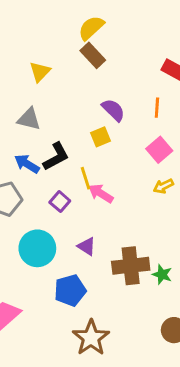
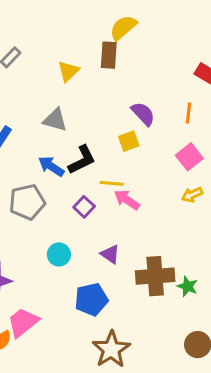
brown rectangle: (93, 55) -> (109, 55), moved, turned 45
yellow line: (86, 178) -> (112, 183), turned -70
cyan circle: (37, 248) -> (59, 254), size x0.6

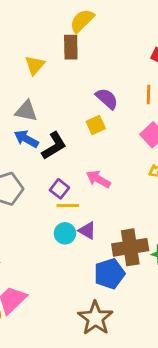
blue arrow: (51, 166) -> (26, 139), moved
yellow line: (112, 183) -> (68, 206), moved
cyan circle: (59, 254) -> (65, 233), moved
blue pentagon: (91, 299) -> (109, 274), moved

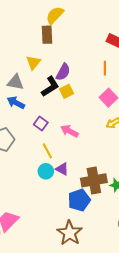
yellow triangle: (35, 65) -> (33, 62), moved
purple semicircle: (107, 99) -> (63, 72), moved, turned 78
black L-shape: (54, 146) -> (50, 87), moved
purple square: (59, 189) -> (41, 123), moved
yellow line: (68, 206) -> (47, 151), turned 63

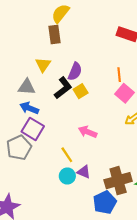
orange line: (105, 68) -> (119, 75), moved
purple square: (41, 123) -> (33, 129), moved, size x1.5

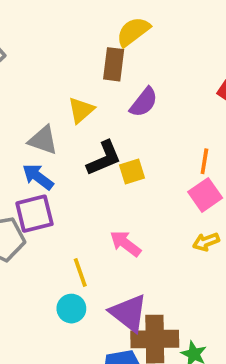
purple semicircle: (75, 72) -> (144, 102), moved
purple square: (33, 129) -> (34, 214), turned 30
purple triangle: (84, 172) -> (129, 313), moved, size x1.6

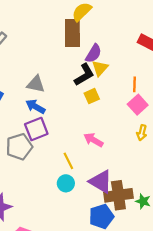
brown rectangle: (114, 64) -> (72, 33), size x1.4
yellow triangle: (81, 110) -> (100, 68), moved
black L-shape: (104, 158) -> (84, 75), moved
yellow arrow: (206, 242) -> (142, 133), turned -48

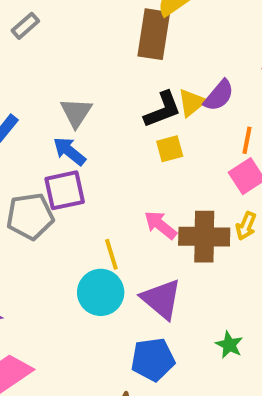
purple semicircle: (93, 53) -> (219, 95), moved
gray triangle: (36, 84) -> (76, 112), turned 42
cyan circle: (66, 183) -> (101, 292), size x1.5
brown cross: (118, 195) -> (204, 237), moved

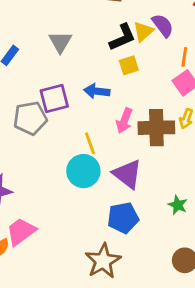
purple semicircle: (219, 95) -> (163, 25), turned -75
blue arrow: (69, 151) -> (97, 91), moved, turned -30
pink arrow: (160, 225) -> (124, 121), turned -105

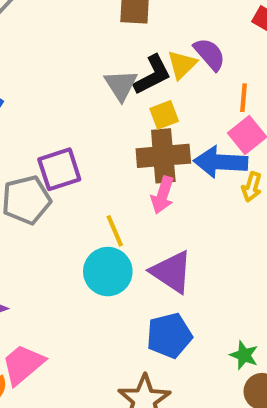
gray triangle: (60, 42) -> (121, 85), moved
blue arrow: (97, 91) -> (221, 162), moved, size x1.4
brown cross: (156, 128) -> (163, 156), moved
green star: (178, 205) -> (244, 355), moved

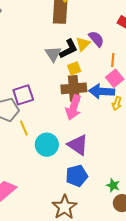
pink arrow: (163, 195) -> (73, 107), size x1.4
yellow line: (115, 231) -> (24, 128), moved

